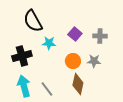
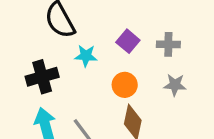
gray star: (94, 61) -> (175, 85), moved

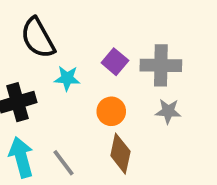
gray cross: (168, 44) -> (161, 65), size x1.5

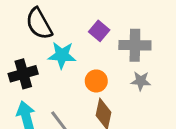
purple square: (115, 62) -> (99, 31), moved
cyan star: (67, 78) -> (62, 55), size x1.4

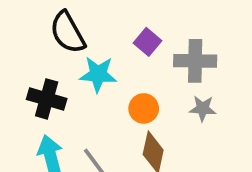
black cross: (23, 74) -> (47, 99), turned 32

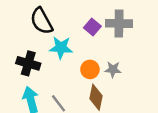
gray cross: (195, 61) -> (119, 23), moved
gray star: (203, 108) -> (113, 69), moved

